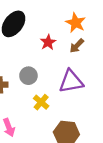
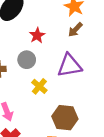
red star: (48, 42) -> (37, 35), moved

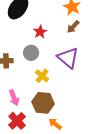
purple triangle: (70, 66) -> (68, 58), turned 50
brown hexagon: (65, 118) -> (43, 103), moved

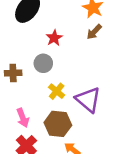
purple triangle: (68, 58) -> (88, 100), moved

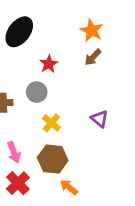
purple triangle: (88, 100) -> (100, 119), moved, size x0.6

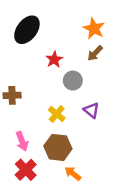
gray circle: (37, 92) -> (73, 81), moved
purple triangle: (100, 119) -> (91, 110), moved

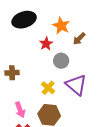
orange star: (94, 28) -> (61, 26), moved
black ellipse: (27, 30) -> (24, 20), turned 35
purple triangle: (91, 110) -> (76, 85), size x1.6

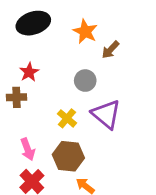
red star: (46, 44) -> (29, 72), moved

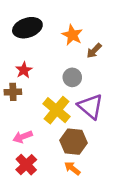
yellow cross: (67, 118) -> (57, 110), size x1.6
pink arrow: (28, 149) -> (23, 137), turned 90
brown hexagon: (68, 156) -> (73, 142), moved

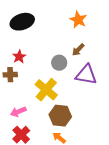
orange star: (72, 35) -> (78, 20), moved
brown arrow: (94, 51) -> (78, 50), moved
purple triangle: (90, 106) -> (86, 75), moved, turned -30

